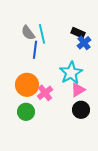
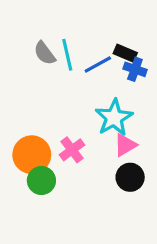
blue cross: (84, 43) -> (135, 69), turned -32
blue line: (35, 50) -> (98, 64), moved, turned 54
orange circle: (27, 85) -> (32, 155), moved

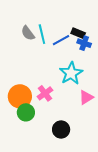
pink triangle: (125, 145) -> (86, 97), moved
black circle: (130, 177) -> (61, 130), moved

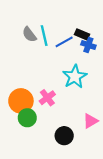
pink triangle: (86, 97) -> (91, 121), moved

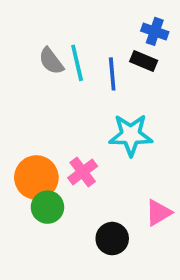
blue line: (64, 42) -> (112, 74), turned -66
blue cross: (88, 45) -> (155, 31), moved
cyan star: (75, 77) -> (131, 135), turned 30

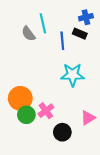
blue cross: (155, 31) -> (86, 17), turned -32
cyan line: (77, 63) -> (43, 23), moved
pink cross: (83, 172) -> (46, 111), moved

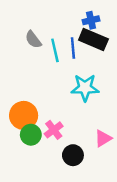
blue cross: (86, 17) -> (91, 20), moved
cyan line: (43, 23) -> (55, 50), moved
black rectangle: (80, 34) -> (93, 40), size x1.6

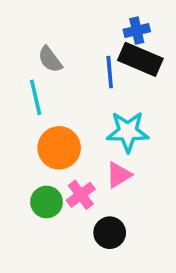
cyan line: (55, 50) -> (36, 97), moved
orange circle: (24, 115) -> (59, 148), moved
pink triangle: (103, 138) -> (119, 175), moved

